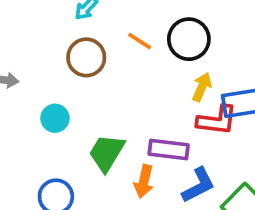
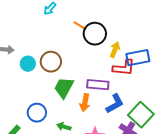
black circle: (189, 39) -> (95, 34), moved
brown circle: (86, 57) -> (51, 62), moved
cyan circle: (55, 118) -> (28, 64), moved

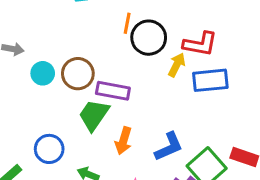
orange line: (80, 26) -> (127, 23), turned 64
red L-shape: (124, 68) -> (200, 44), moved
purple rectangle: (98, 85) -> (113, 91), moved

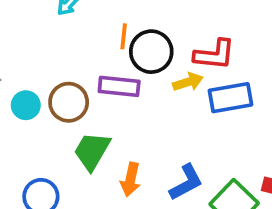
yellow arrow: (177, 65) -> (188, 82), turned 50
purple rectangle: (113, 91) -> (119, 86), moved

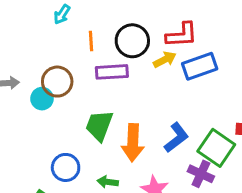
orange line: (124, 36) -> (91, 41), moved
brown circle: (69, 102) -> (57, 82), moved
orange arrow: (130, 180) -> (133, 143), size x1.4

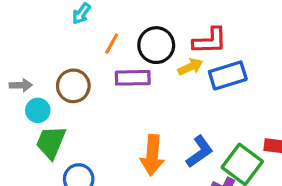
orange line: (91, 41) -> (112, 44), turned 30
cyan circle: (42, 99) -> (38, 110), moved
green trapezoid: (99, 126) -> (51, 142), moved

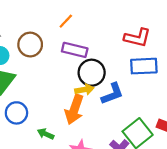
black circle: (156, 45) -> (92, 73), moved
yellow arrow: (190, 67) -> (84, 90), moved
blue L-shape: (200, 152) -> (112, 94), moved

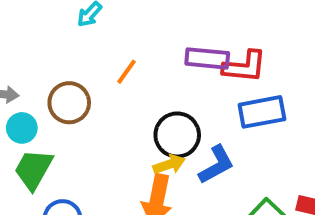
orange line: (66, 21) -> (126, 72), moved
purple rectangle: (75, 50) -> (207, 58), moved

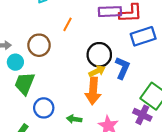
blue L-shape: (216, 165) -> (122, 68), turned -30

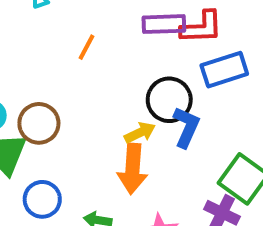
brown circle: (39, 45) -> (39, 123), moved
black circle: (99, 55) -> (169, 100), moved

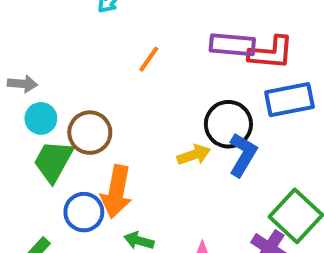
orange arrow: (133, 169) -> (116, 192), moved

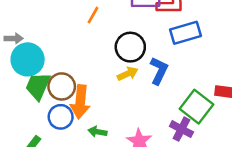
cyan circle: (41, 118) -> (28, 59), size x1.6
black circle: (228, 124) -> (130, 47), moved
brown circle: (90, 133) -> (62, 86), moved

